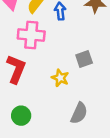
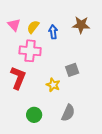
green circle: (21, 116) -> (34, 115), moved

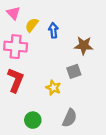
pink triangle: (14, 25) -> (13, 13), moved
brown star: (81, 25) -> (84, 45), moved
pink cross: (30, 51) -> (16, 47), moved

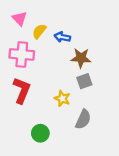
blue arrow: (53, 30) -> (62, 37), turned -72
brown star: (84, 45) -> (81, 58), moved
gray semicircle: (70, 118) -> (83, 119), moved

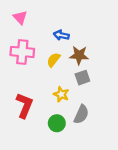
yellow semicircle: (39, 31) -> (53, 60), moved
red L-shape: (22, 90) -> (25, 105), moved
green circle: (40, 133) -> (57, 123), moved

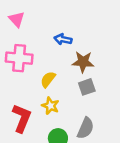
yellow semicircle: (53, 60) -> (48, 79), moved
yellow star: (61, 94) -> (50, 106), moved

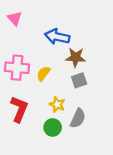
blue arrow: (63, 39) -> (57, 37), size x1.5
pink cross: (19, 58) -> (17, 68), moved
yellow star: (50, 106) -> (57, 104), moved

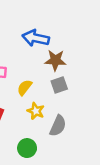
yellow semicircle: (43, 73) -> (25, 88), moved
green circle: (53, 127) -> (27, 148), moved

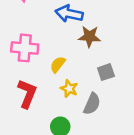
gray square: (59, 85) -> (106, 72), moved

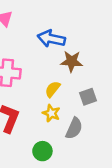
yellow semicircle: (58, 64) -> (53, 89), moved

